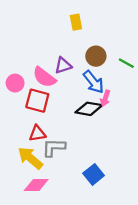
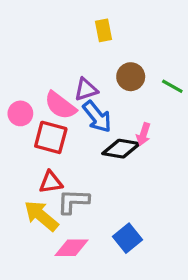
blue arrow: (94, 82) -> (97, 117), moved
pink diamond: (36, 185) -> (72, 248), moved

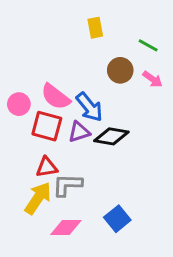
green line: (172, 86) -> (148, 45), moved
purple triangle: (86, 89) -> (79, 132), moved
pink arrow: (143, 134) -> (153, 79), moved, turned -72
yellow arrow: (41, 216) -> (38, 198), turned 84

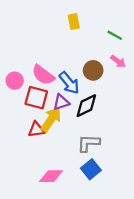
brown circle: (120, 70) -> (93, 70), moved
black diamond: (111, 136) -> (86, 106), turned -35
gray L-shape: (67, 185) -> (89, 143), moved
yellow arrow: (38, 198) -> (51, 119), moved

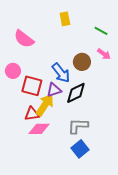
pink semicircle: (43, 75) -> (24, 39), moved
pink diamond: (51, 176) -> (39, 129), moved

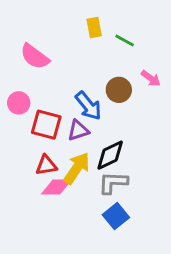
green line: (101, 31) -> (125, 41), moved
black diamond: (76, 93) -> (110, 155), moved
yellow arrow: (45, 105) -> (77, 168), moved

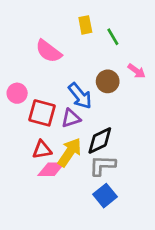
green line: (125, 41) -> (113, 37), turned 30
pink semicircle: (35, 56) -> (49, 51), moved

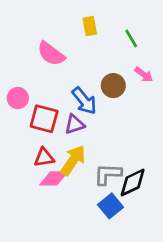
green line: (113, 37) -> (131, 39), moved
black diamond: (100, 140) -> (133, 182), moved

